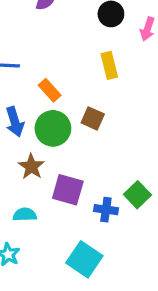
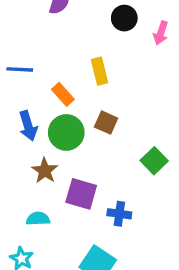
yellow rectangle: (109, 65) -> (99, 71), moved
green square: (137, 195) -> (154, 161), moved

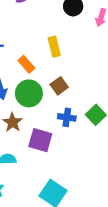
brown square: (106, 123) -> (59, 86), turned 30
blue cross: (119, 214) -> (67, 117), moved

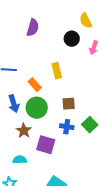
brown square: (59, 86) -> (69, 104), moved, turned 32

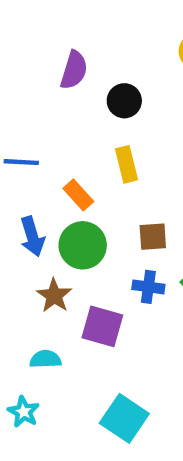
black circle: (72, 39) -> (124, 101), moved

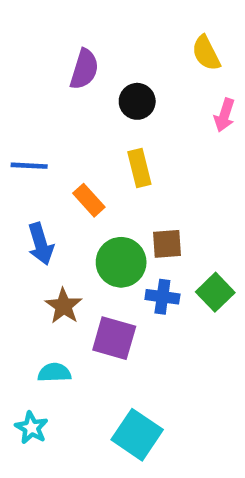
green circle: (83, 245) -> (121, 262), moved

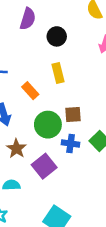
purple square: (114, 338) -> (44, 166), turned 35

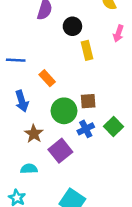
yellow rectangle: (58, 73) -> (87, 50), moved
blue cross: (71, 143) -> (86, 129), turned -35

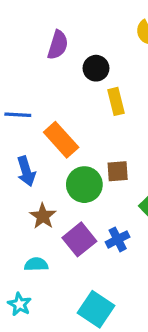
orange rectangle: (47, 78) -> (61, 140), size x1.5
blue cross: (86, 129) -> (118, 239), moved

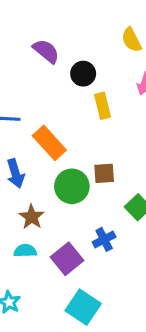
purple semicircle: (58, 45) -> (46, 51), turned -68
purple square: (79, 239) -> (67, 259), moved
cyan semicircle: (36, 264) -> (25, 251), moved

